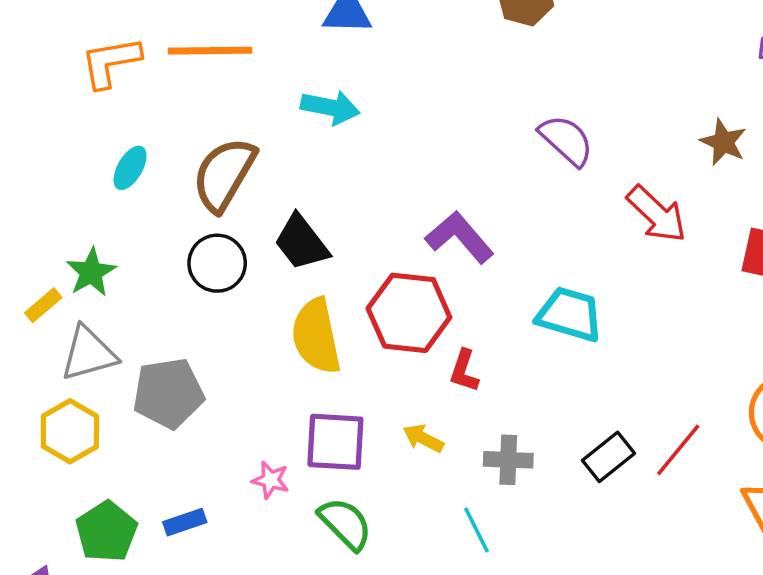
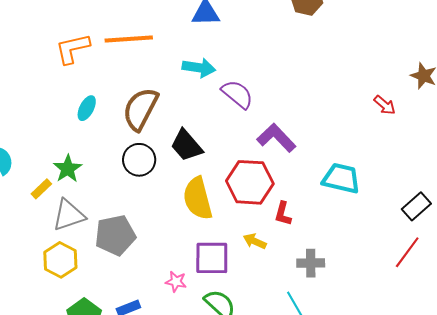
purple semicircle: (566, 140) -> (237, 94), moved
red arrow: (657, 214) -> (385, 105), moved, size x0.6
yellow arrow: (423, 438) -> (255, 241), moved
black rectangle: (608, 457) -> (416, 206), moved

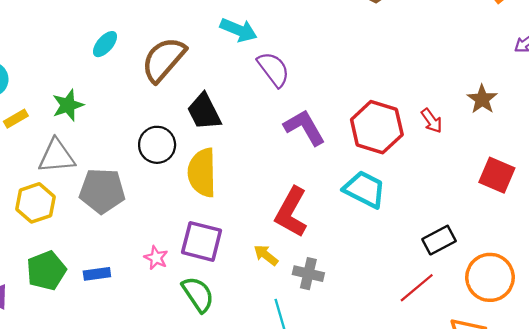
black circle: (139, 160) -> (157, 145), moved
red hexagon: (250, 182) -> (377, 127), moved
yellow rectangle: (41, 189) -> (16, 119), moved
red L-shape: (283, 214) -> (291, 212), size x1.8
yellow arrow: (255, 241) -> (266, 255), moved

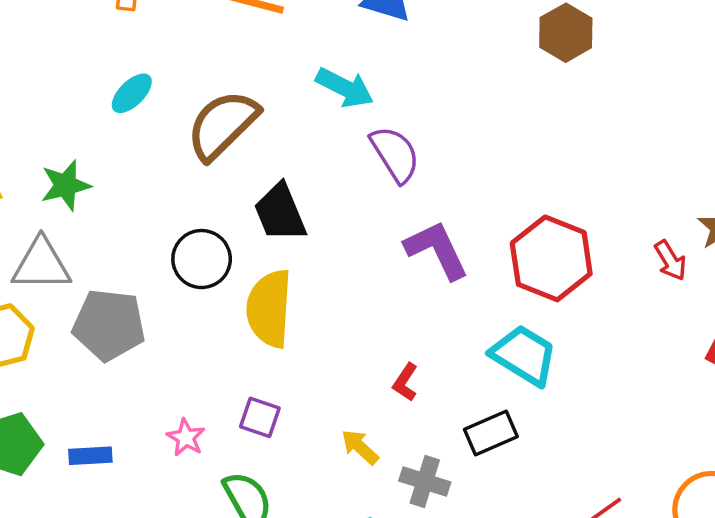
red arrow: (432, 121) -> (670, 260), moved
red L-shape: (291, 212) -> (405, 382), size x0.5
black rectangle: (439, 240) -> (491, 433), moved
purple square: (202, 241) -> (260, 417), size x0.6

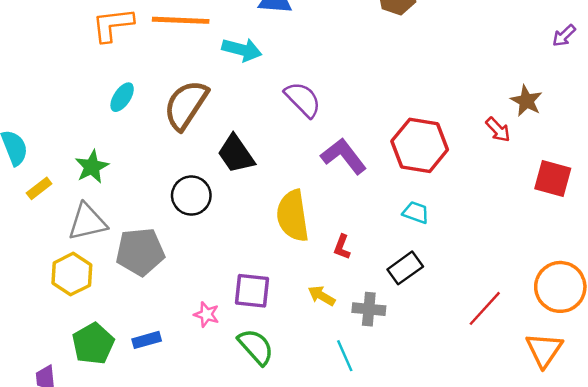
cyan arrow: (345, 88) -> (242, 50), moved
yellow semicircle: (269, 309) -> (293, 216), moved
cyan trapezoid: (524, 355) -> (416, 212), size x0.6
purple square: (260, 417) -> (252, 291), size x1.4

